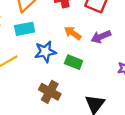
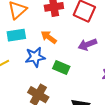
orange arrow: (73, 33) -> (49, 37), moved

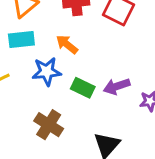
purple arrow: (87, 44) -> (117, 86), moved

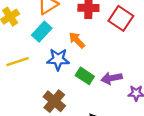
cyan rectangle: (21, 39) -> (42, 32), turned -48

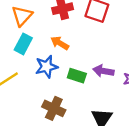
purple arrow: (112, 78) -> (103, 71), turned 36

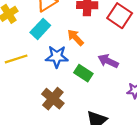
purple arrow: (103, 71) -> (108, 61), moved

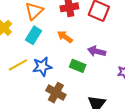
blue star: (57, 57) -> (42, 67), moved

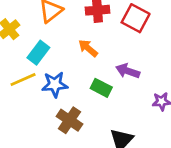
cyan rectangle: (34, 35) -> (38, 53), moved

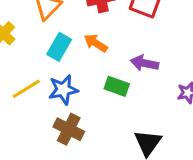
cyan rectangle: (38, 53) -> (59, 47), moved
brown cross: (70, 120) -> (69, 129), moved

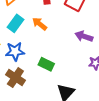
purple arrow: (145, 63) -> (84, 36), moved
green rectangle: (117, 86) -> (46, 64), moved

